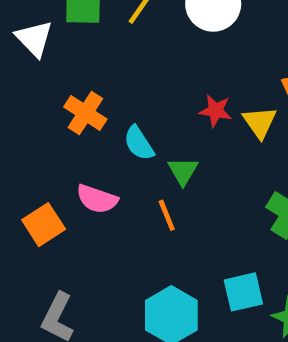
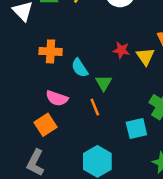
orange cross: (85, 113) -> (51, 51), turned -30
orange square: (44, 225) -> (45, 125), moved
cyan square: (243, 292) -> (136, 129), moved

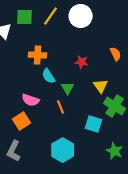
orange cross: (51, 51) -> (38, 55), moved
yellow triangle: (145, 57) -> (101, 86), moved
cyan square: (136, 129) -> (94, 124), turned 30

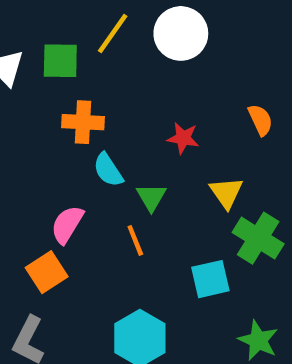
green square: (25, 17) -> (60, 61), moved
pink semicircle: (31, 100) -> (67, 224), turned 102
cyan square: (94, 124) -> (210, 279), turned -30

